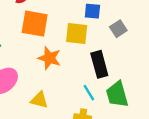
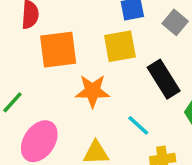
cyan line: (89, 93) -> (138, 125), moved

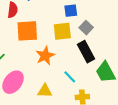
gray square: (175, 22) -> (86, 28), moved
orange star: (93, 91) -> (45, 56), turned -30

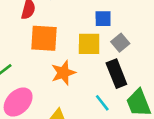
cyan line: (70, 77) -> (102, 103), moved

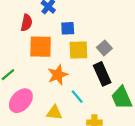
blue square: (103, 19) -> (68, 28), moved
cyan line: (102, 103) -> (77, 97), moved

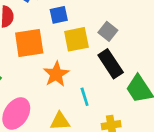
cyan line: (77, 97) -> (85, 97), turned 32

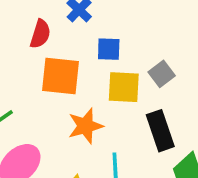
gray square: (108, 31) -> (162, 74), moved

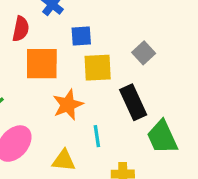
gray square: (162, 74) -> (144, 53), moved

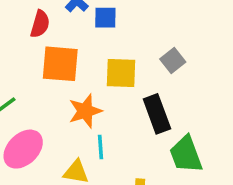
blue square: (81, 36) -> (105, 18), moved
cyan line: (97, 136) -> (100, 147), moved

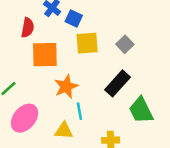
blue square: (105, 18) -> (74, 18), turned 30
yellow square: (121, 73) -> (87, 43), moved
black rectangle: (157, 114) -> (117, 83), turned 68

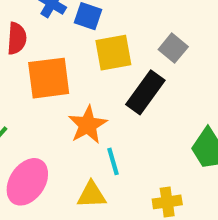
black rectangle: (117, 83) -> (145, 92), moved

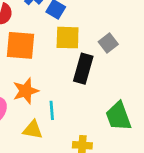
black rectangle: (145, 92) -> (83, 69), turned -32
orange star: (88, 125) -> (26, 91), moved

